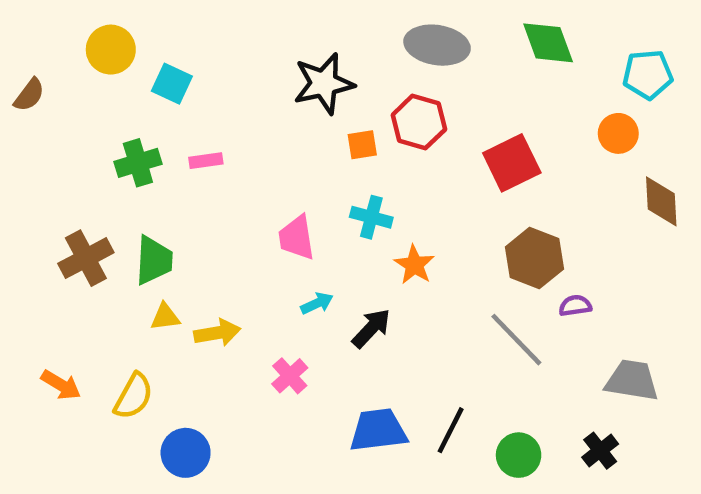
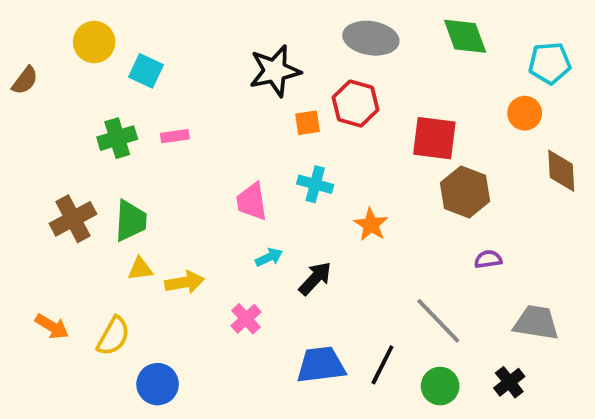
red square: (512, 163) -> (434, 138), turned 33
brown hexagon: (534, 258) -> (465, 192), moved
orange star: (414, 265) -> (371, 225), moved
gray line: (516, 340) -> (438, 321), moved

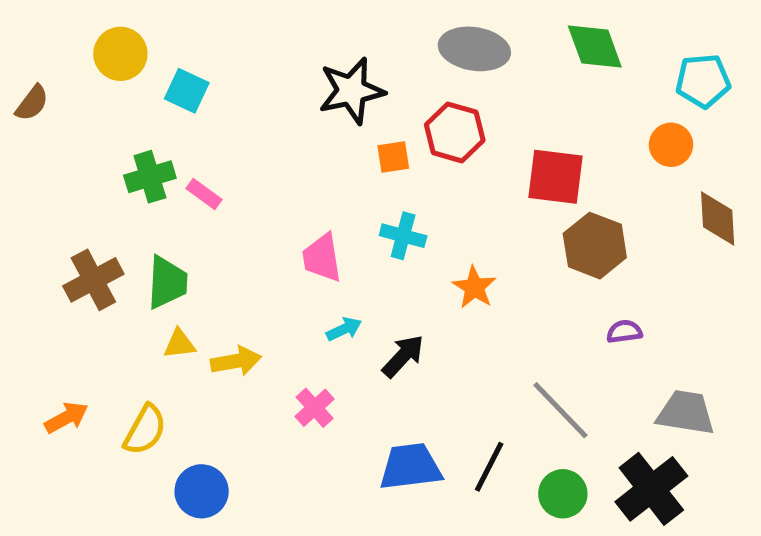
pink rectangle: (175, 136) -> (204, 194), moved, turned 44
orange arrow: (52, 326) -> (66, 418), turned -60
black cross: (509, 382) -> (651, 489), size x1.8

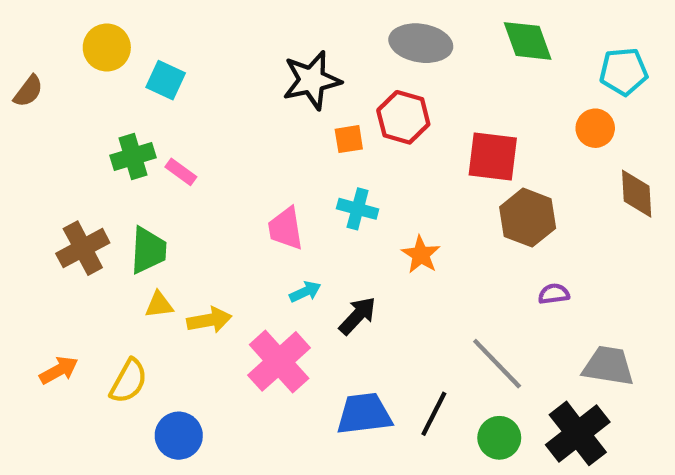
pink cross: (315, 408) -> (279, 361), size x1.8

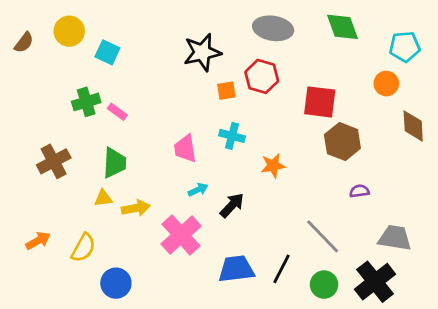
brown semicircle: (28, 91) -> (24, 42), moved
green trapezoid: (148, 250) -> (115, 163), moved
orange star: (421, 255) -> (273, 166), turned 30

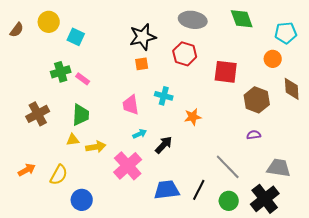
orange square: (226, 91) -> (142, 64), moved
brown hexagon: (342, 142) -> (257, 100), moved

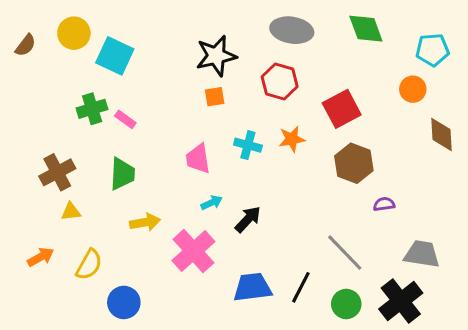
cyan square: (76, 37) -> (115, 56), size x1.4
red square: (226, 72) -> (342, 109), turned -35
brown hexagon: (257, 100) -> (354, 163), moved
orange star: (193, 117) -> (292, 139), moved
yellow triangle: (73, 140) -> (71, 212), moved

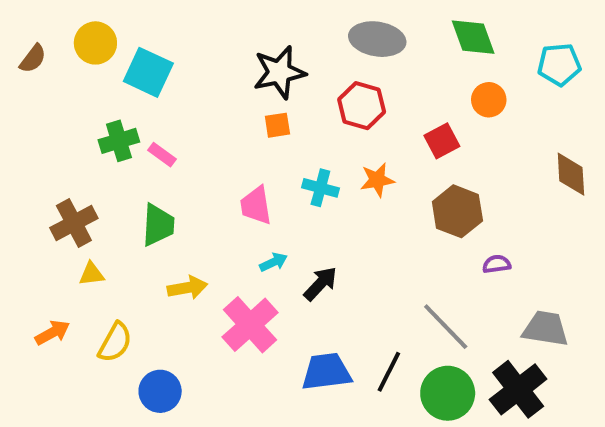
orange circle: (413, 89) -> (489, 100), moved
red square: (342, 109) -> (442, 141), size x0.7
green circle: (346, 304) -> (448, 393), size x1.4

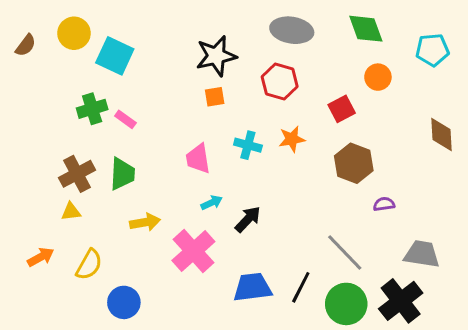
brown cross: (74, 223) -> (77, 174), moved

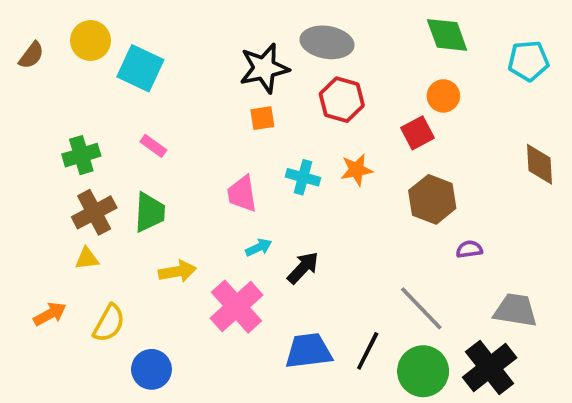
gray ellipse: (292, 30) -> (327, 42), moved
orange circle: (378, 77) -> (443, 96), moved
green cross: (92, 109) -> (81, 155), moved

